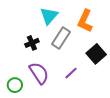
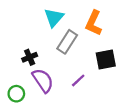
black cross: (32, 43) -> (30, 57), moved
black square: (96, 54) -> (106, 59), turned 30

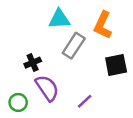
cyan triangle: (54, 18) -> (59, 19), turned 45
purple line: (78, 80) -> (85, 101), moved

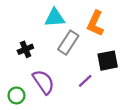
black cross: (33, 63) -> (25, 49), moved
purple line: (85, 101) -> (85, 81), moved

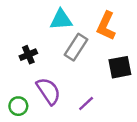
purple line: (85, 81) -> (86, 104), moved

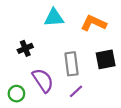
orange L-shape: (106, 26) -> (94, 23), turned 90
gray rectangle: (76, 47) -> (71, 64), moved, turned -40

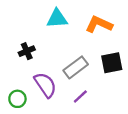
gray rectangle: (71, 64) -> (76, 67), turned 60

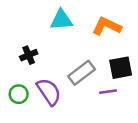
purple line: (80, 97) -> (108, 92), moved, turned 35
green circle: (17, 99) -> (19, 94), moved

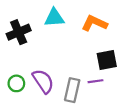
black cross: (29, 55) -> (19, 32), moved, size x1.5
gray rectangle: (82, 73) -> (72, 90), moved, turned -40

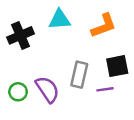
orange L-shape: (94, 23) -> (104, 26), turned 135
gray rectangle: (72, 90) -> (79, 75), moved

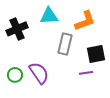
gray rectangle: (79, 75) -> (65, 44), moved

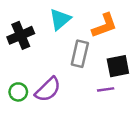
cyan triangle: (49, 16) -> (60, 19), turned -36
purple semicircle: (39, 73) -> (48, 89), turned 80

